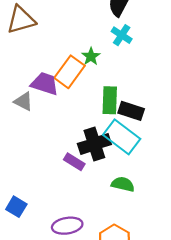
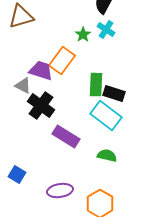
green star: (91, 56) -> (83, 35), moved
black cross: (94, 144) -> (41, 106), moved, turned -36
purple rectangle: (74, 162) -> (66, 137), size x1.5

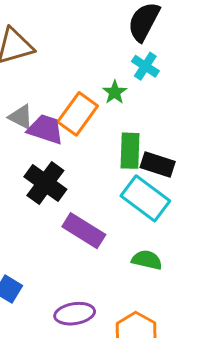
green star: (83, 35) -> (115, 92), moved
gray triangle: (23, 86) -> (21, 117), moved

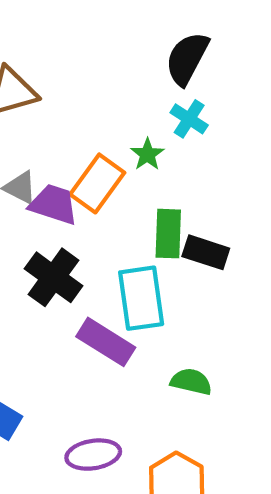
cyan rectangle: (145, 198) -> (141, 298), moved, turned 45

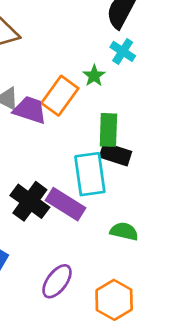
black rectangle: (206, 252) -> (116, 154), moved
black cross: (54, 277) -> (30, 201), moved
purple ellipse: (93, 455) -> (57, 281), turned -44

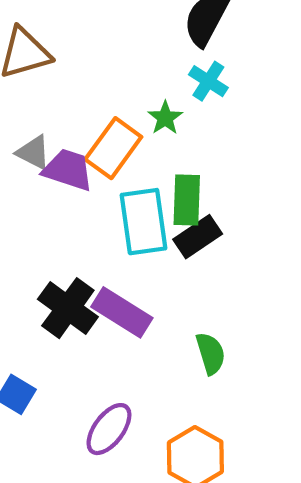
black rectangle: (116, 154) -> (198, 237), turned -52
cyan rectangle: (90, 174) -> (144, 222), moved
green semicircle: (124, 231) -> (211, 353), turned 60

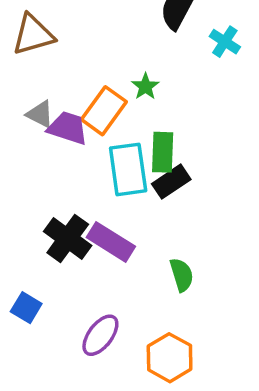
cyan cross: (208, 81) -> (225, 42), moved

